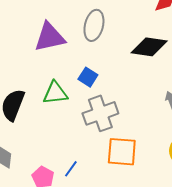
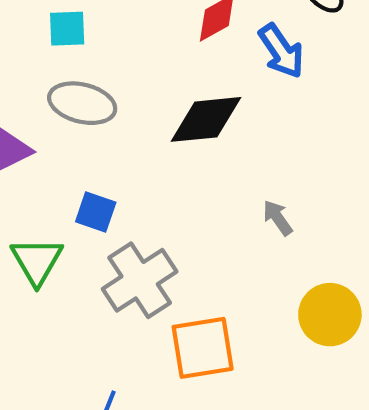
gray ellipse: (94, 25) -> (82, 103), turned -76
green triangle: (55, 93) -> (37, 261), turned -40

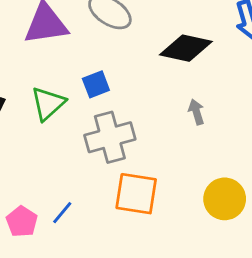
blue square: (96, 212) -> (96, 84), turned 32
gray arrow: (278, 218) -> (196, 112), moved

